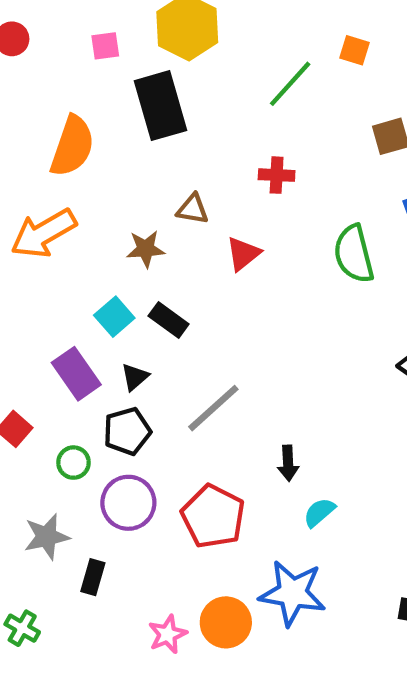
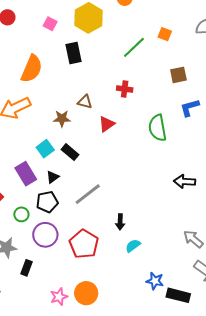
pink square: (105, 46) -> (50, 24), turned 32
black rectangle: (160, 106) -> (74, 53), size x0.7
blue star: (292, 593) -> (155, 281), moved, size x0.6

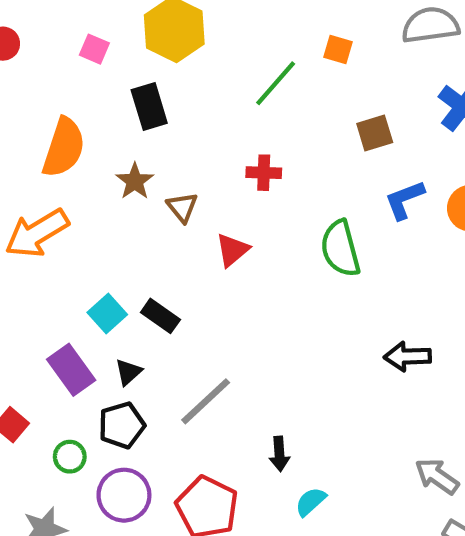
brown triangle: (85, 102) -> (182, 207), turned 42
brown star: (62, 119) -> (135, 181), moved, turned -30

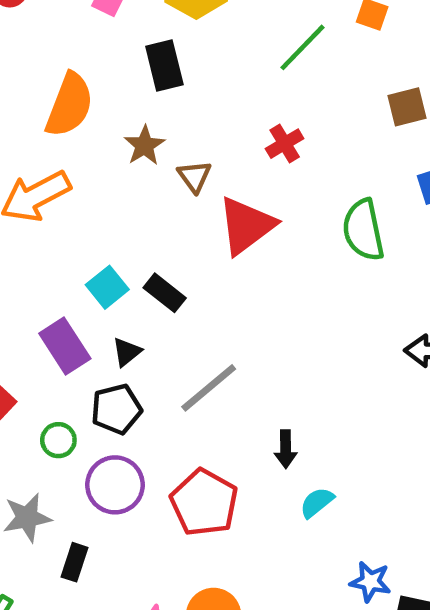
red cross: (264, 173) -> (285, 144), turned -36
red triangle: (232, 250) -> (246, 226), size x1.6

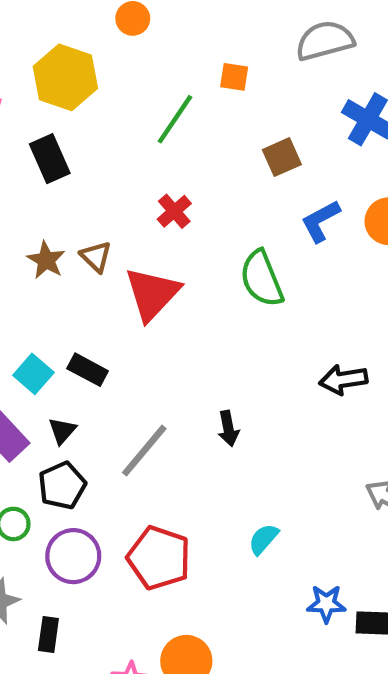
brown star: (144, 145) -> (46, 260), moved
black arrow: (286, 449) -> (228, 428), moved

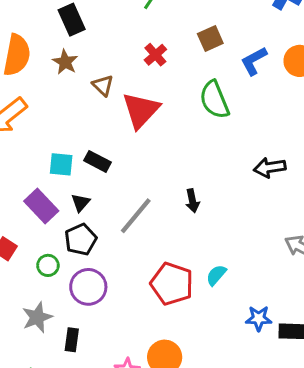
brown square: (282, 157) -> (210, 38), moved
brown star: (46, 260) -> (65, 62), moved
cyan square: (33, 374) -> (61, 164), turned -35
red pentagon: (159, 558) -> (172, 284), moved

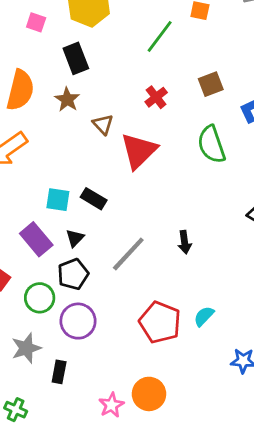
green circle: (48, 265) -> (40, 298), size x1.4

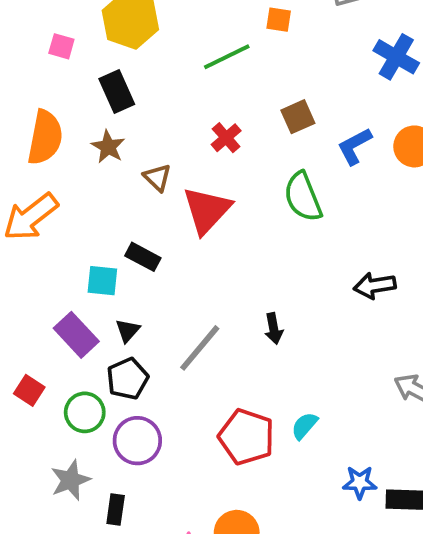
green line: (160, 36) -> (227, 57), turned 30
black rectangle: (94, 199) -> (143, 257), moved

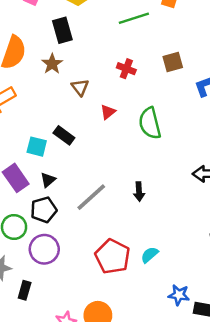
red cross: (226, 138) -> (126, 69), turned -36
green semicircle: (303, 197) -> (150, 123), moved
red triangle: (207, 210) -> (108, 112), size x0.5

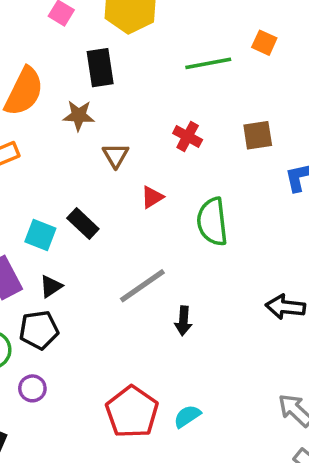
brown star: (52, 64) -> (79, 115), turned 30
gray line: (91, 197) -> (142, 286), moved
purple circle: (44, 249) -> (32, 388), size x0.6

